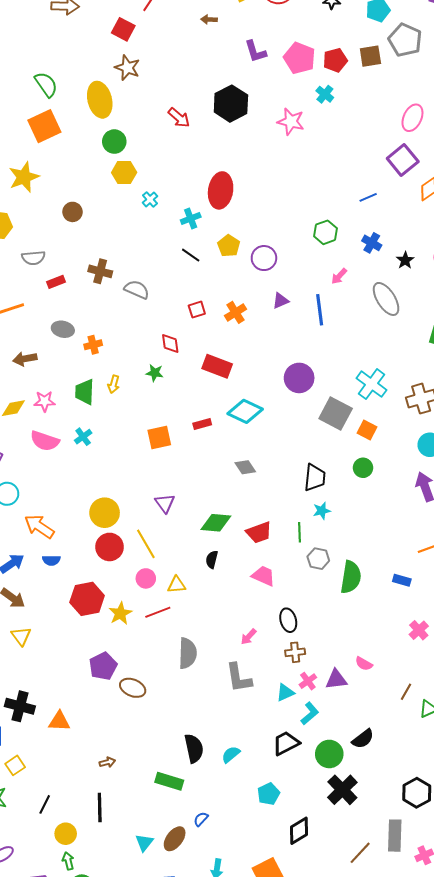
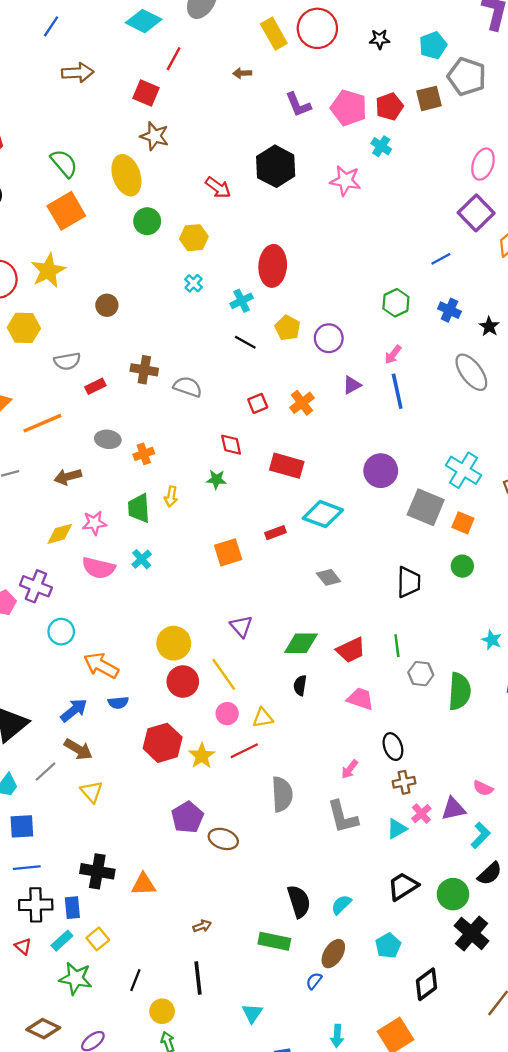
yellow hexagon: (124, 172) -> (194, 238), moved
pink arrow: (339, 276) -> (393, 355), moved
cyan star: (322, 511) -> (492, 640), moved, turned -30
cyan L-shape: (310, 713) -> (481, 835), moved
brown ellipse: (175, 839) -> (333, 954), moved

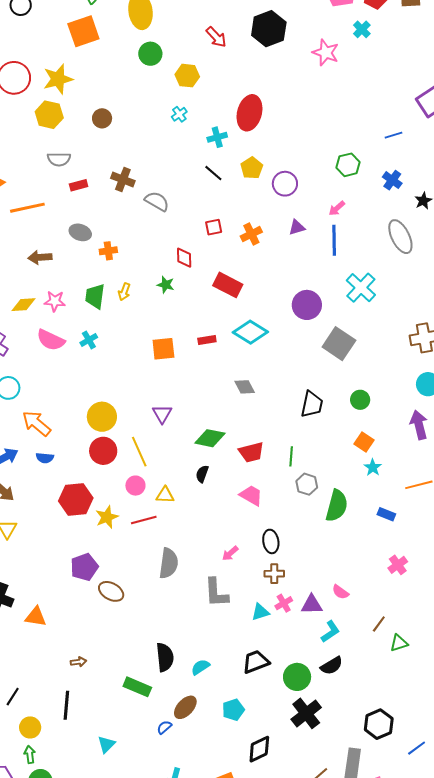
yellow hexagon: (24, 328) -> (49, 115), moved
cyan cross: (463, 470) -> (361, 288), moved
orange square: (463, 523) -> (364, 442), moved

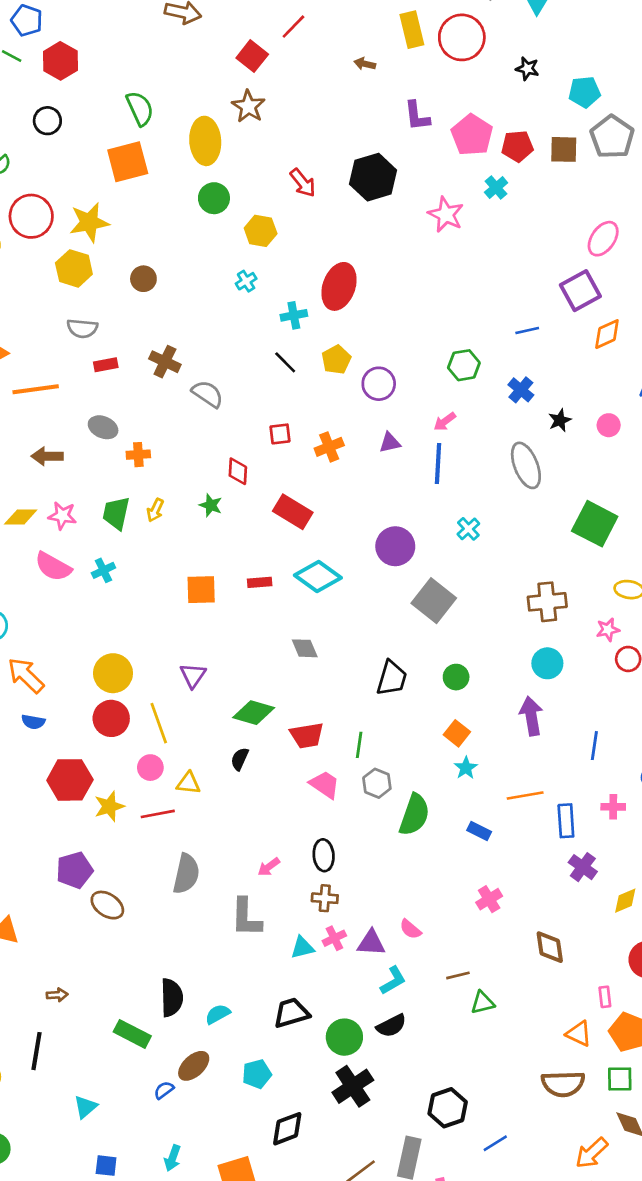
cyan cross: (361, 288) -> (468, 529), size x0.6
pink trapezoid: (251, 495) -> (325, 785), moved
brown line: (379, 624) -> (458, 975), turned 36

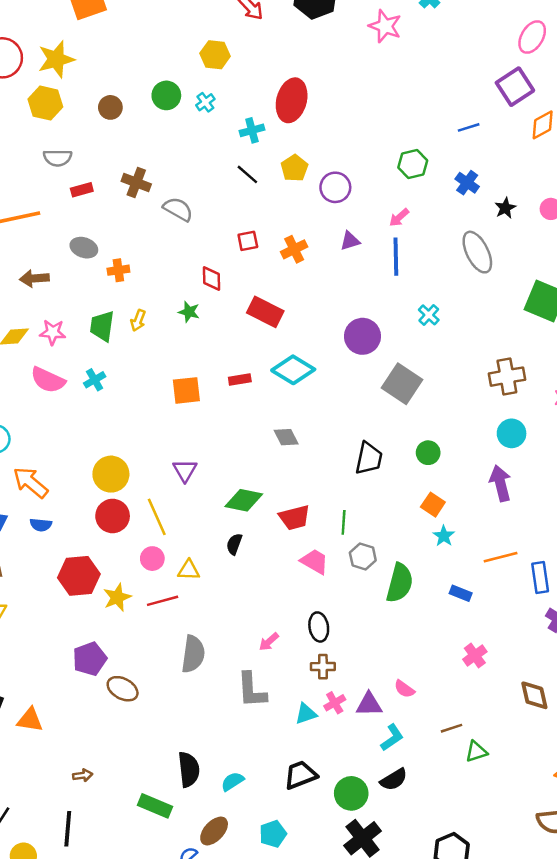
green circle: (214, 198) -> (166, 95), moved

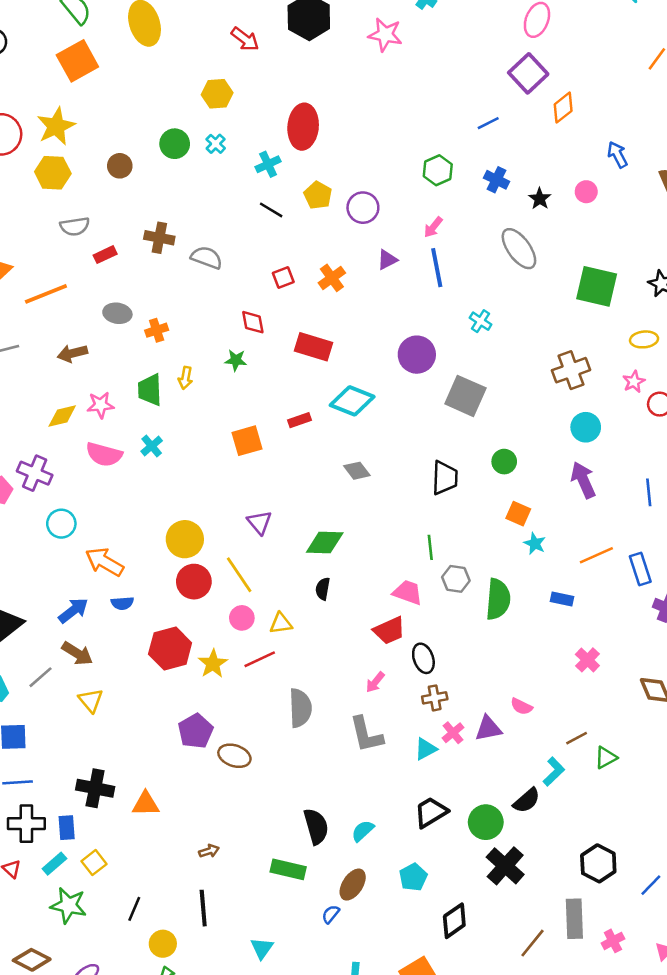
red trapezoid: (295, 518) -> (389, 631), moved
cyan L-shape: (392, 738) -> (554, 772), moved

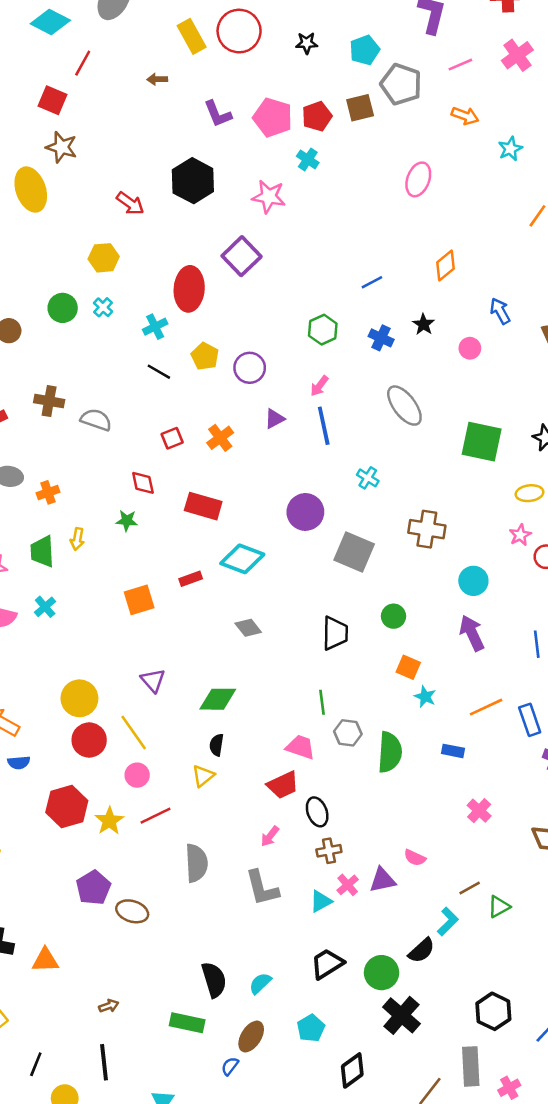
purple square: (528, 73) -> (242, 256), moved
black star: (540, 199) -> (423, 324), moved
brown cross: (571, 370) -> (427, 529), moved, turned 30
yellow triangle: (281, 623) -> (203, 776), moved, turned -30

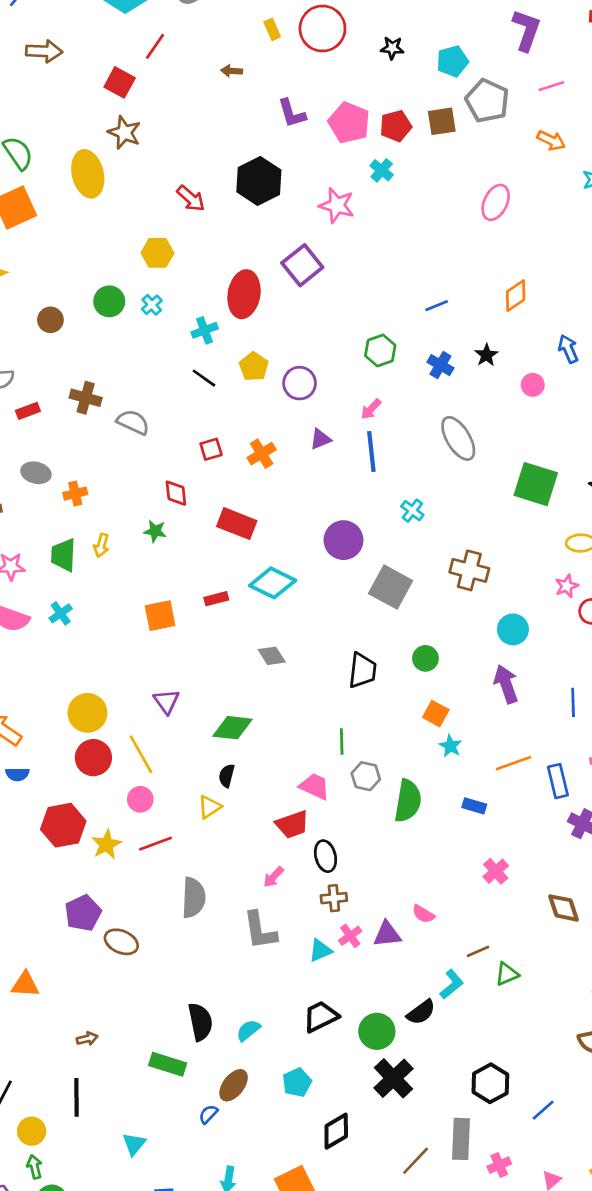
yellow rectangle: (192, 36) -> (272, 29), size x0.6

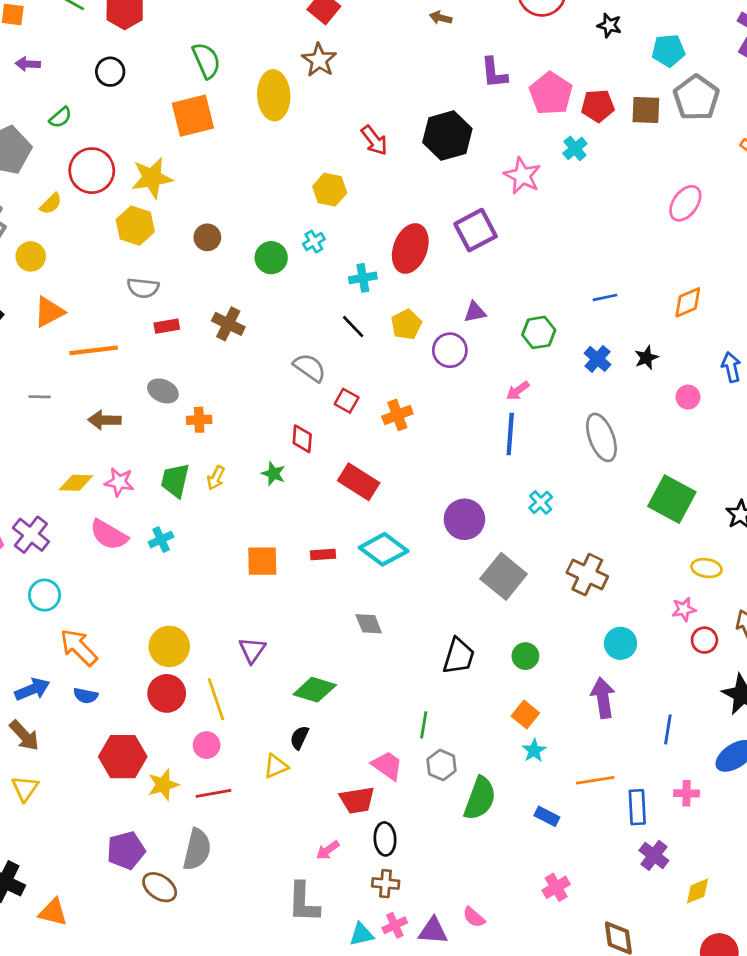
green circle: (109, 301) -> (271, 258), moved
gray semicircle: (133, 422) -> (310, 368), moved
purple triangle: (321, 439) -> (475, 312), moved
red square: (211, 449) -> (347, 401), turned 35
gray semicircle: (194, 898) -> (197, 849), moved

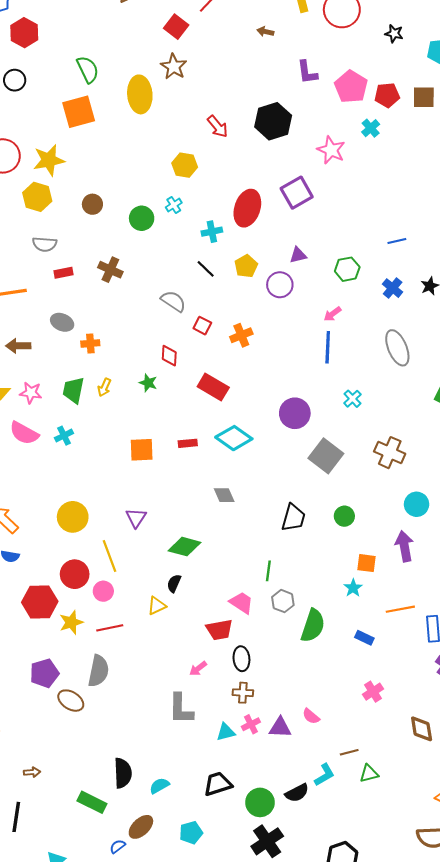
red circle: (167, 693) -> (75, 574), moved
orange square: (525, 714) -> (366, 563), moved, turned -30

